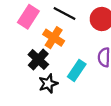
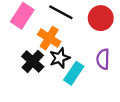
black star: (48, 84) -> (60, 58), moved

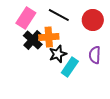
orange cross: (49, 38) -> (49, 37), turned -36
black cross: (33, 61) -> (33, 40), moved

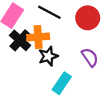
purple semicircle: (95, 55) -> (90, 57), turned 144
cyan rectangle: (70, 67) -> (62, 83), moved

